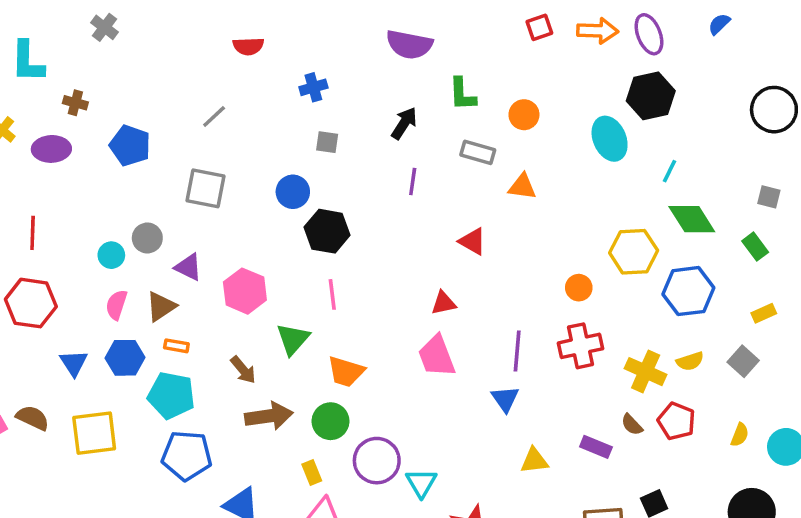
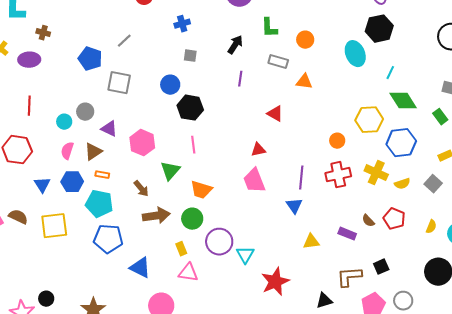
blue pentagon: (130, 146) -> (90, 59), moved
red line: (33, 233) -> (29, 106), moved
yellow cross: (646, 372) -> (376, 173), moved

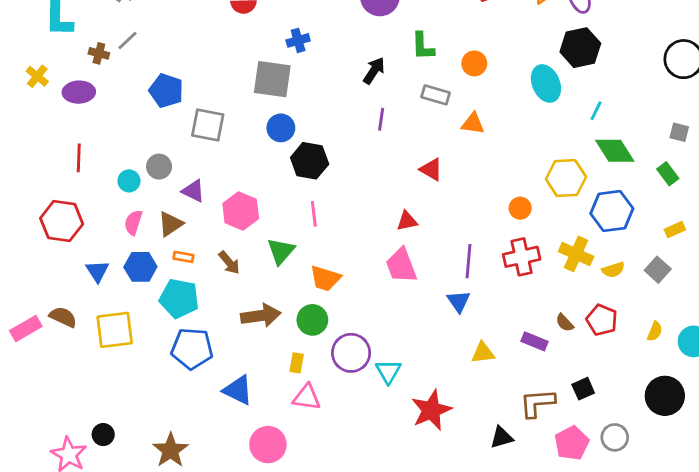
gray line: (124, 41) -> (128, 40), moved
gray square: (190, 56) -> (272, 79), moved, size x2.0
brown arrow: (141, 189) -> (229, 263), moved
yellow rectangle: (181, 249) -> (297, 363), turned 32

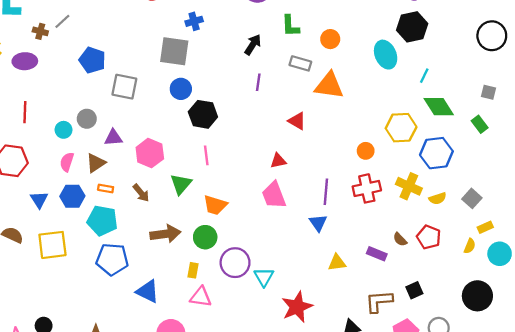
orange triangle: (473, 124) -> (329, 86), size x1.6
purple triangle: (193, 191) -> (113, 138), turned -30
yellow rectangle: (675, 230) -> (485, 227), moved

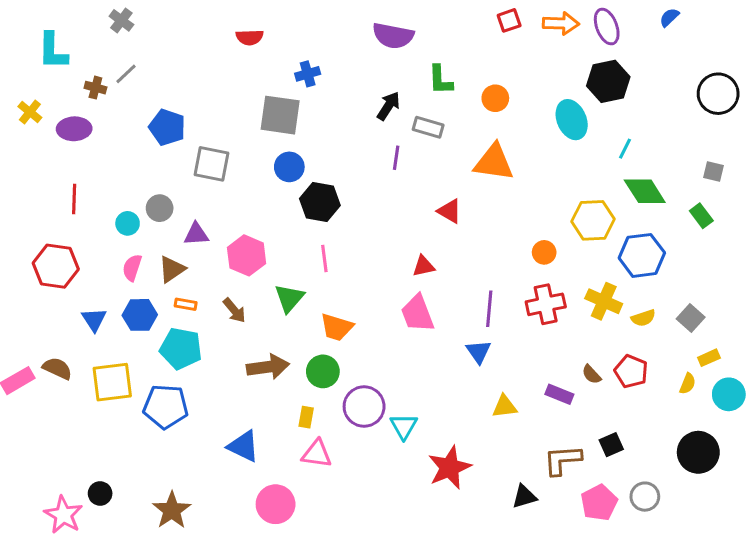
gray rectangle: (300, 63) -> (428, 127), moved
blue pentagon: (112, 259) -> (166, 407), moved

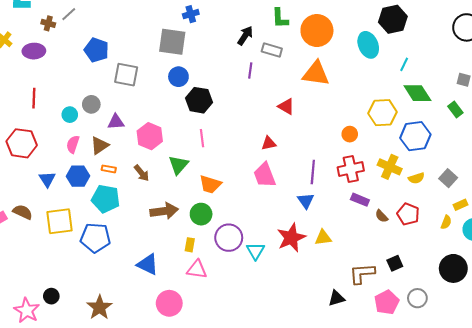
orange circle: (495, 98) -> (317, 31), size x1.8
purple rectangle: (559, 394) -> (360, 200), moved
red star: (450, 468) -> (291, 238), moved

